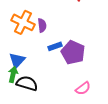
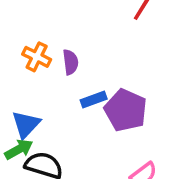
orange cross: (23, 22) -> (37, 57), size x0.7
green arrow: (13, 74) -> (19, 149), turned 49

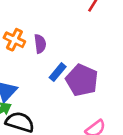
blue rectangle: (94, 99) -> (58, 72), turned -30

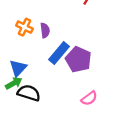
blue rectangle: (58, 72) -> (59, 53), size x1.5

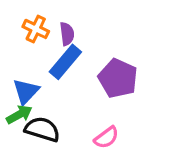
blue rectangle: (59, 53) -> (65, 62), moved
pink semicircle: (89, 98) -> (106, 138), moved

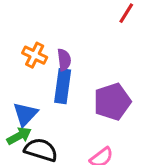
blue rectangle: (65, 62) -> (63, 86), turned -32
purple pentagon: (118, 78) -> (112, 102), turned 30

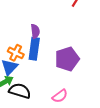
orange cross: (35, 55) -> (16, 53), moved

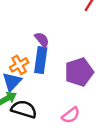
purple semicircle: (35, 31) -> (42, 40), turned -32
orange cross: (16, 53) -> (19, 65), turned 35

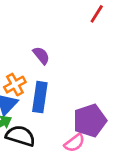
blue rectangle: (41, 60) -> (40, 97), moved
purple pentagon: (79, 72) -> (90, 121), moved

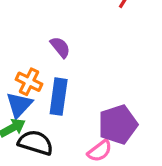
orange cross: (15, 85) -> (29, 82), turned -35

